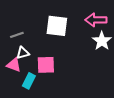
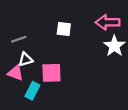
white square: (57, 26) -> (64, 29), size x0.6

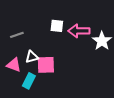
pink arrow: (108, 22) -> (79, 31), moved
white triangle: (26, 59) -> (32, 57), moved

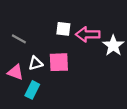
gray line: (17, 35) -> (19, 39), turned 48
pink square: (46, 65) -> (59, 62), moved

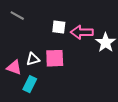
gray line: (19, 39) -> (17, 16), moved

